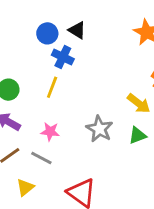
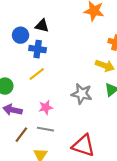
yellow line: (52, 87) -> (37, 74), turned 49

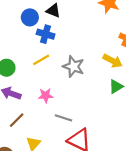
gray star: (82, 94) -> (73, 66), moved
gray line: (45, 129) -> (64, 118), moved

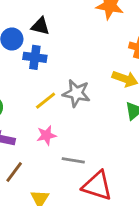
yellow line: (41, 60) -> (46, 101), moved

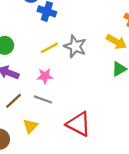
gray line: (73, 160) -> (43, 99), moved

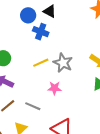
pink star: (45, 76) -> (55, 88), moved

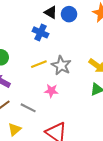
blue circle: (28, 15) -> (69, 14), moved

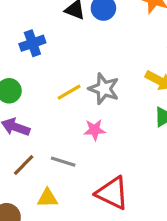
blue cross: (41, 32) -> (32, 43), moved, turned -35
yellow triangle: (15, 129) -> (48, 198), turned 48

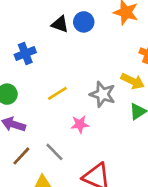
gray star: (104, 89) -> (103, 94), moved
gray line: (63, 162) -> (54, 152), turned 30

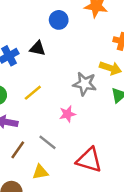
black triangle: (60, 24) -> (38, 48), moved
yellow line: (57, 93) -> (33, 93), moved

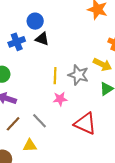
blue circle: (59, 20) -> (35, 21), moved
yellow line: (33, 93) -> (55, 76), moved, turned -56
red triangle: (89, 160) -> (85, 124), moved

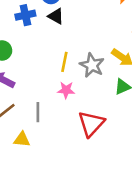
gray line: (39, 121) -> (38, 112), turned 35
red triangle: (85, 124) -> (91, 124), turned 40

